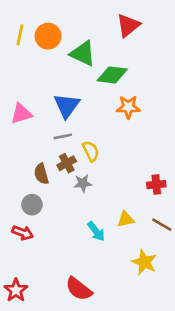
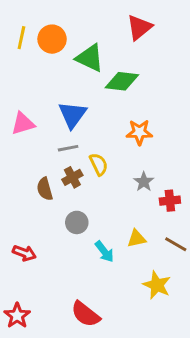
orange star: (128, 107) -> (139, 132), moved
gray star: (83, 183) -> (144, 182), moved, turned -30
gray circle: (32, 205) -> (77, 222), moved

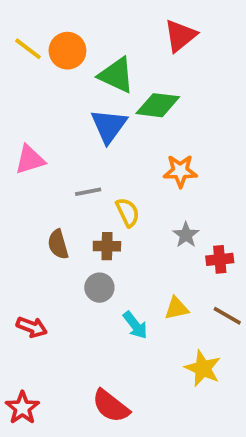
yellow line: (21, 38) -> (28, 49), turned -65
blue triangle: (72, 115) -> (109, 126), moved
brown cross: (72, 177) -> (107, 246), moved, turned 30

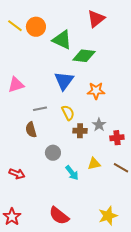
blue triangle: (109, 126) -> (64, 81), moved
gray line: (88, 192) -> (40, 109), moved
brown cross: (107, 246) -> (80, 131), moved
yellow star: (203, 368) -> (108, 216), moved, turned 30

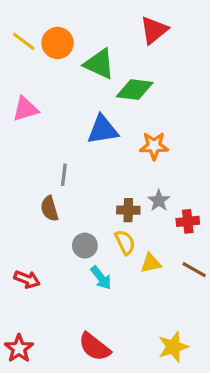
blue triangle: (64, 81) -> (103, 130), turned 45
pink triangle: (16, 85) -> (25, 109), moved
gray line: (40, 109) -> (64, 175), turned -72
yellow semicircle: (68, 113) -> (125, 242), moved
cyan arrow: (72, 173) -> (101, 278), moved

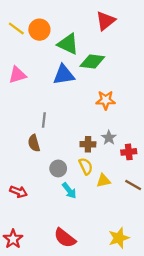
blue triangle: (103, 130) -> (64, 75), moved

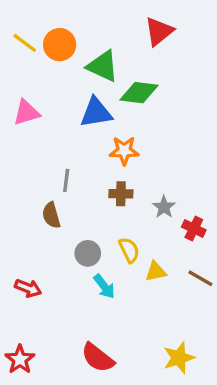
orange star: (106, 100) -> (124, 151), moved
brown cross: (88, 144) -> (121, 194), moved
red cross: (129, 152) -> (194, 229), turned 32

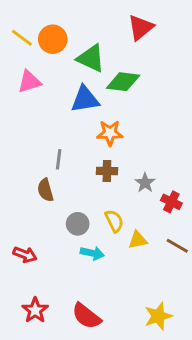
pink triangle: (26, 113) -> (29, 82), moved
cyan arrow: (104, 286) -> (92, 253), turned -40
red star: (20, 359) -> (35, 310), moved

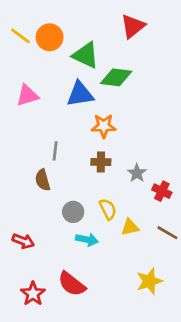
pink triangle: (29, 82) -> (27, 95), moved
red semicircle: (86, 316) -> (72, 284), moved
yellow star: (158, 316) -> (149, 281), moved

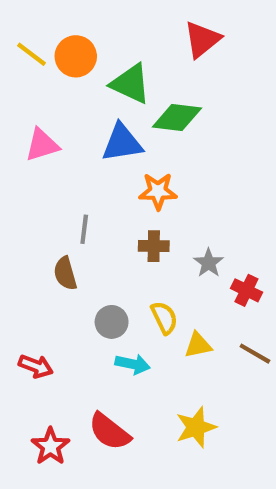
yellow star: (149, 281) -> (196, 427), moved

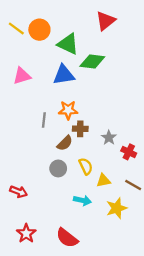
orange star: (158, 191) -> (68, 110), moved
brown semicircle: (65, 273) -> (65, 143), moved, turned -119
cyan arrow: (133, 364) -> (82, 200), moved
yellow star: (196, 427) -> (117, 208), moved
red semicircle: (109, 432) -> (67, 238), moved

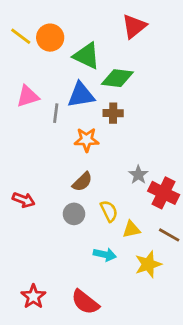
gray line: (44, 120) -> (56, 113), moved
brown cross: (80, 129) -> (113, 113), moved
red cross: (129, 152) -> (164, 193), size x1.5
red arrow: (19, 192) -> (24, 200), moved

